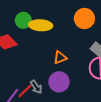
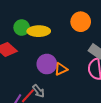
orange triangle: (60, 57) -> (61, 69), moved
purple circle: (59, 82) -> (47, 64), moved

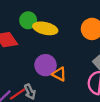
orange triangle: (61, 69) -> (59, 74), turned 40

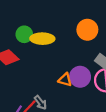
purple circle: (46, 65) -> (80, 77), moved

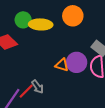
orange circle: (87, 30) -> (73, 16), moved

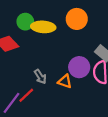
orange triangle: (62, 65) -> (65, 81), moved
gray arrow: (37, 87) -> (40, 77), moved

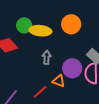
gray arrow: (40, 77) -> (47, 57), moved, turned -144
red line: (26, 95) -> (40, 92), moved

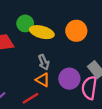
gray arrow: (47, 57) -> (44, 62), turned 144
orange triangle: (59, 81) -> (43, 80), moved

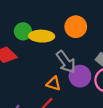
gray arrow: (44, 62) -> (66, 62), moved, size x1.5

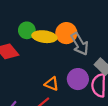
orange circle: (76, 27) -> (66, 33), moved
gray arrow: (66, 62) -> (80, 44), moved

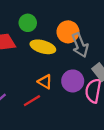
yellow ellipse: (44, 37) -> (43, 47), moved

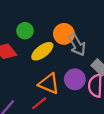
yellow ellipse: (43, 47) -> (42, 51), turned -45
orange triangle: (45, 82) -> (49, 84), size x1.5

